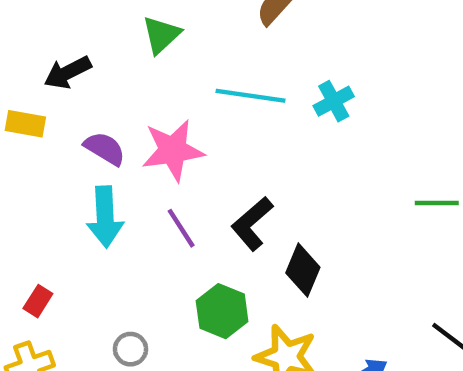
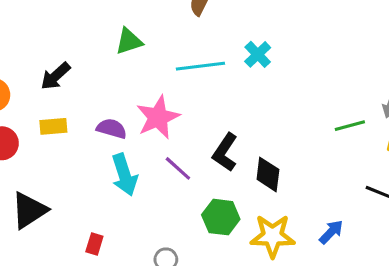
green triangle: (161, 35) -> (129, 41), turned 40
black arrow: (68, 72) -> (55, 76), moved
green line: (437, 203) -> (350, 126), moved

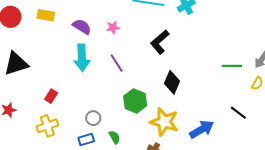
pink star: (158, 117) -> (113, 28), size x0.5
black L-shape: (225, 152) -> (160, 42), moved
blue arrow: (331, 232) -> (202, 129), size x1.4

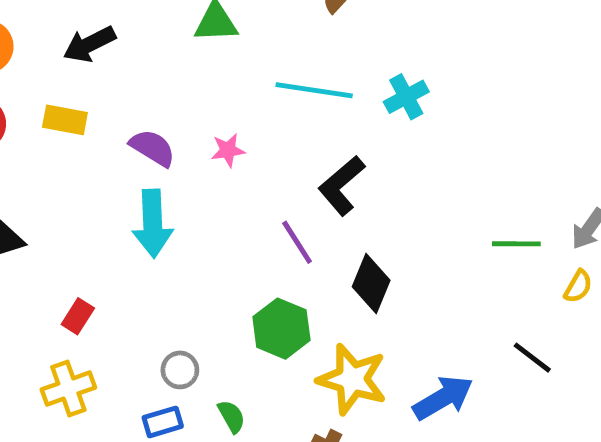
purple line: (117, 63) -> (297, 242), moved

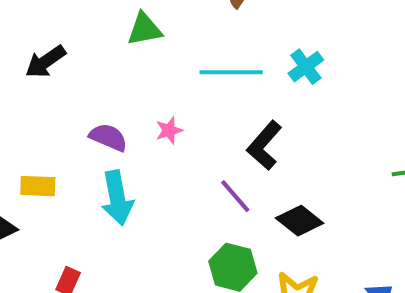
yellow rectangle: (65, 120) -> (38, 186), moved
black diamond: (371, 284) -> (300, 221), turned -66

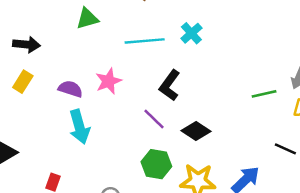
black arrow: (46, 62) -> (27, 44), turned -135
pink star: (169, 130) -> (108, 81), size x1.5
yellow rectangle: (38, 186) -> (23, 82), moved, turned -55

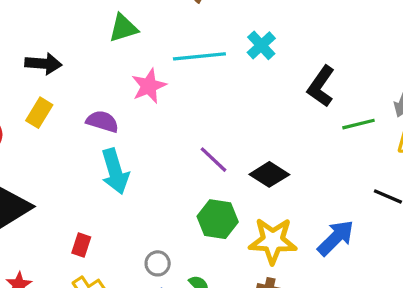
pink star: (108, 81) -> (149, 86), moved
black L-shape: (170, 85) -> (321, 86), moved

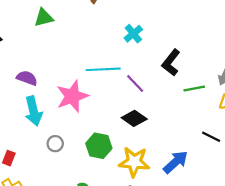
cyan line: (199, 56) -> (103, 69), moved
pink star: (149, 86) -> (72, 96), moved, size x1.4
purple line: (214, 160) -> (135, 83), moved
gray circle: (158, 263) -> (55, 144), moved

